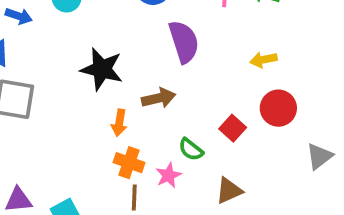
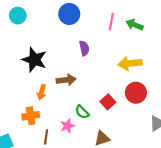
purple semicircle: (184, 42) -> (84, 48), size x0.6
yellow arrow: (264, 60) -> (130, 63), size x1.5
orange cross: (129, 163) -> (31, 116), moved, turned -35

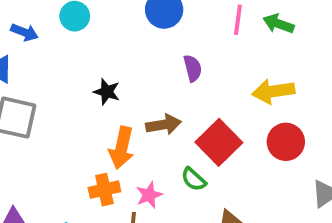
black star: (34, 60) -> (107, 92), size x0.6
orange arrow: (42, 92) -> (122, 148), size x1.5
red square: (108, 102) -> (219, 142), moved, size x1.6
pink star: (67, 126) -> (149, 195), moved

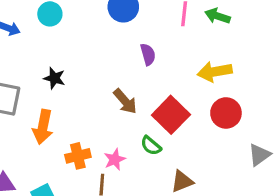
black star: (107, 92) -> (54, 78), moved
brown arrow: (163, 125) -> (125, 101), turned 60
orange arrow: (122, 148) -> (43, 127), moved

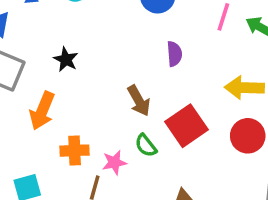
green semicircle: (151, 146) -> (146, 146), moved

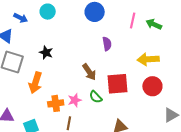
red square: (186, 126) -> (117, 84), turned 35
pink star: (114, 163) -> (75, 100), moved

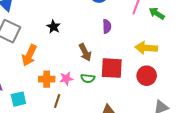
black star: (46, 53) -> (53, 27), moved
green semicircle: (96, 97) -> (88, 78), turned -48

